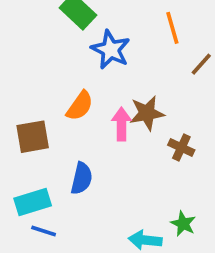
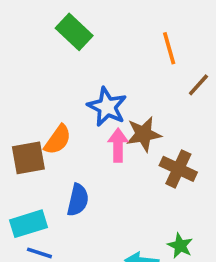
blue star: (111, 50) -> (107, 107), moved
orange semicircle: (80, 106) -> (58, 140), moved
brown cross: (181, 148) -> (178, 169), size x1.4

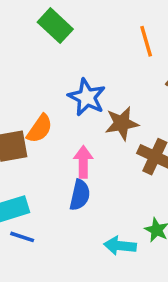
pink arrow: (118, 145) -> (83, 162), moved
blue semicircle: (78, 200) -> (80, 195), moved

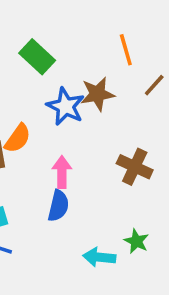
green rectangle: (55, 26) -> (37, 57), moved
brown star: (122, 123) -> (97, 94), moved

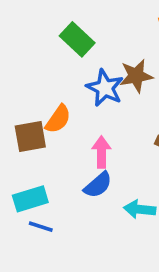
blue semicircle: (58, 206) -> (98, 185), turned 36
cyan arrow: (99, 257) -> (140, 209), moved

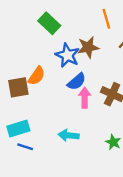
pink arrow: (101, 152) -> (85, 98), moved
blue semicircle: (98, 185) -> (77, 82), moved
cyan arrow: (140, 209) -> (69, 135), moved

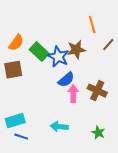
green rectangle: (49, 23) -> (39, 52), moved
orange semicircle: (37, 76) -> (16, 43), moved
brown square: (18, 87) -> (13, 70), moved

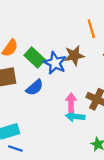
blue semicircle: (66, 80) -> (35, 88), moved
cyan arrow: (59, 127) -> (75, 116), moved

